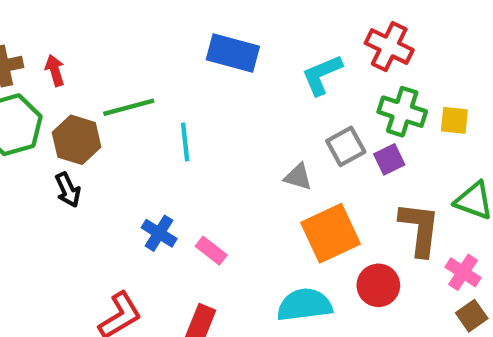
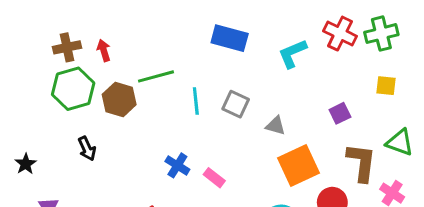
green cross: (402, 112) -> (381, 34), moved, turned -32
gray square: (346, 146) -> (236, 104), moved, turned -36
black arrow: (68, 190) -> (87, 149), moved

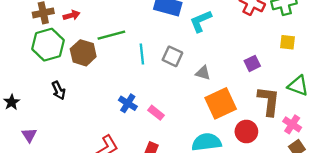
red arrow: (104, 50) -> (71, 15), turned 91
cyan L-shape: (292, 53) -> (201, 21), moved

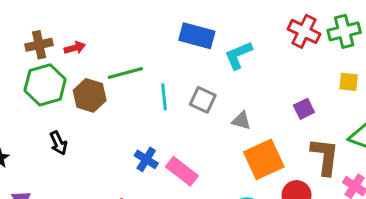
pink rectangle: (156, 113) -> (182, 171), size x1.5

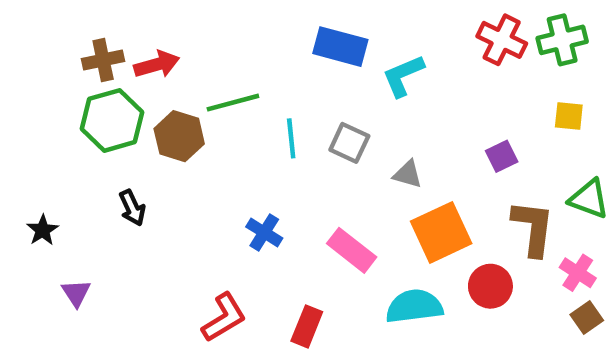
red arrow: (75, 48) -> (157, 64), size x1.4
pink rectangle: (182, 171) -> (352, 250), moved

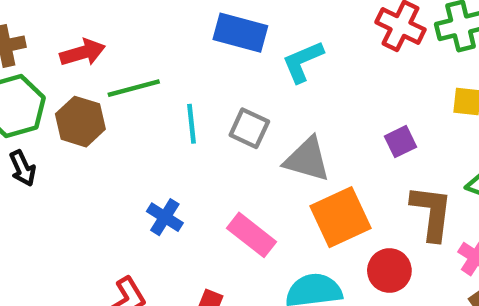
red arrow: (157, 64) -> (83, 53), moved
gray triangle: (408, 174) -> (307, 159), size x1.6
black arrow: (132, 208) -> (23, 168), moved

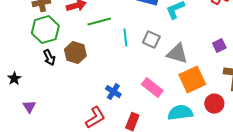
brown hexagon: (80, 122) -> (75, 53), moved
blue cross: (165, 217) -> (113, 92), moved

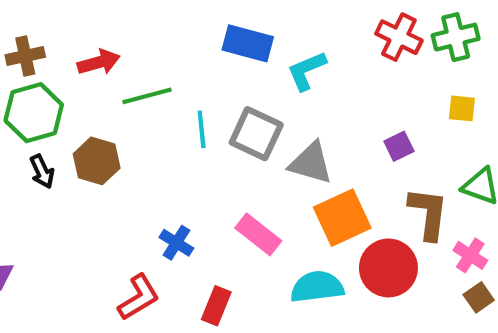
gray square: (151, 40) -> (256, 134), size x1.4
red circle: (214, 104) -> (388, 268), size x1.4

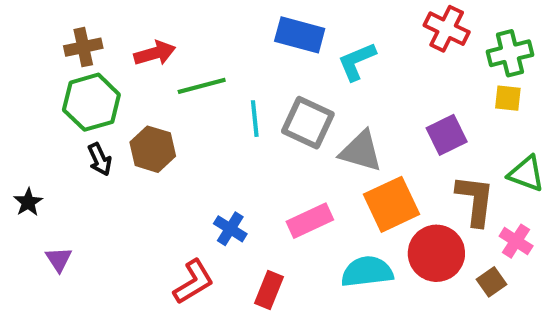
green cross: (456, 37) -> (510, 53), moved
purple square: (399, 146) -> (447, 135), size x1.4
pink rectangle: (258, 234) -> (310, 221), turned -63
brown square: (479, 297) -> (492, 282), moved

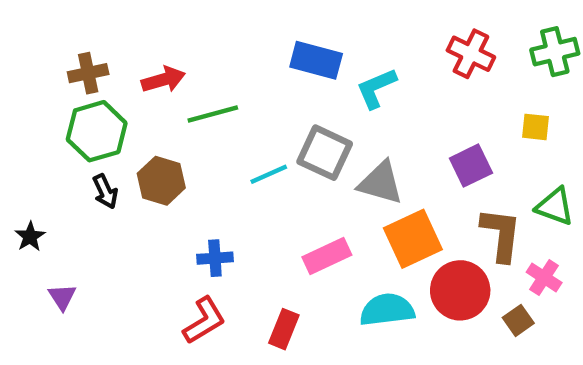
green cross: (510, 53) -> (555, 52), moved
cyan line: (255, 119) -> (269, 174), moved, turned 72
blue cross: (230, 229) -> (215, 258), moved, turned -36

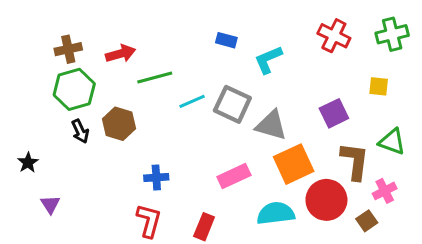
blue rectangle: (316, 60) -> (226, 40), size x0.6
cyan line: (269, 174) -> (192, 101), moved
pink cross: (544, 277) -> (385, 191), turned 30
red L-shape: (204, 320) -> (149, 221), turned -44

